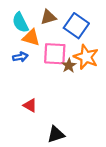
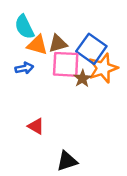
brown triangle: (48, 17) -> (58, 44), moved
blue square: (76, 26) -> (91, 49), moved
orange star: (86, 57) -> (103, 68), turned 30

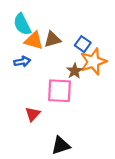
blue square: (91, 49) -> (83, 44), size x0.6
pink square: (66, 64) -> (59, 91), moved
red triangle: (36, 126) -> (33, 114), turned 42

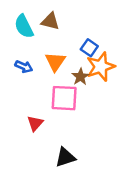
brown triangle: (52, 39) -> (50, 21), moved, turned 30
orange triangle: (34, 41) -> (55, 62), moved, turned 48
blue arrow: (22, 62) -> (24, 67), turned 35

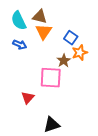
orange triangle: (55, 62) -> (44, 32), moved
blue arrow: (24, 67) -> (20, 45), moved
orange star: (101, 67) -> (80, 53), size x0.7

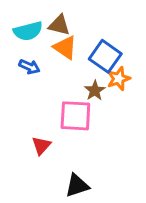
cyan semicircle: (19, 21) -> (28, 31), turned -78
orange triangle: (44, 32) -> (65, 47), turned -30
blue square: (71, 38) -> (105, 56), size x1.5

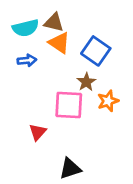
blue arrow: (29, 67) -> (27, 60), turned -30
orange star: (119, 79) -> (108, 101), moved

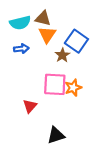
orange triangle: (59, 43) -> (47, 35), turned 30
brown star: (86, 82) -> (62, 55), moved
orange star: (108, 101) -> (73, 88), moved

